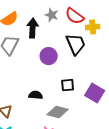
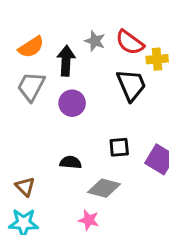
purple circle: (49, 56) -> (72, 103), moved

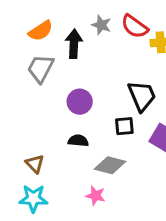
black trapezoid: (131, 85) -> (142, 96), moved
purple circle: (72, 103) -> (80, 102), moved

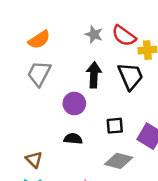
black arrow: (74, 44) -> (94, 75), moved
black trapezoid: (142, 96) -> (130, 76), moved
gray diamond: (110, 165) -> (119, 161), moved

